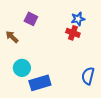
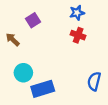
purple square: (31, 19) -> (33, 20), turned 32
blue star: (78, 19) -> (77, 13), moved

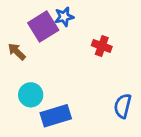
blue star: (77, 13) -> (64, 17), moved
purple square: (33, 20) -> (43, 26), size x1.5

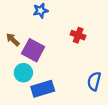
blue star: (64, 17) -> (41, 11), moved
purple square: (43, 26) -> (33, 50), moved, turned -30

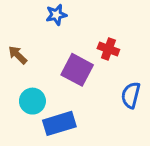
purple square: (33, 50) -> (77, 70), moved
blue semicircle: (94, 81) -> (131, 95), moved

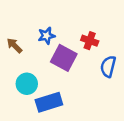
blue star: (56, 15) -> (47, 36), moved
blue semicircle: (131, 95) -> (108, 67), moved

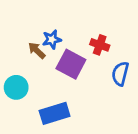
brown arrow: (14, 46) -> (37, 50), moved
cyan circle: (27, 84) -> (16, 87), moved

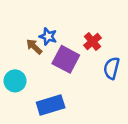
blue star: (52, 39) -> (48, 36), turned 30
red cross: (100, 45) -> (92, 42), turned 30

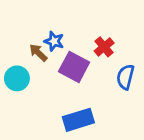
cyan circle: (15, 81) -> (17, 78), moved
blue rectangle: (51, 105) -> (78, 120), moved

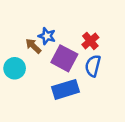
blue semicircle: (125, 77) -> (93, 66), moved
blue rectangle: (78, 120) -> (66, 89), moved

